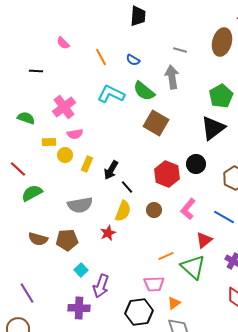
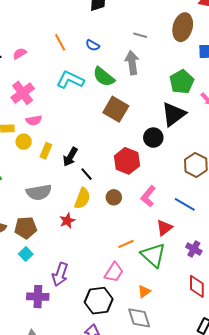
pink semicircle: (63, 43) -> (20, 53), moved, turned 104
black circle: (196, 164) -> (153, 138), moved
cyan square: (81, 270) -> (26, 254), moved
pink trapezoid: (154, 284) -> (114, 272), turned -55
orange triangle: (174, 303) -> (144, 292), moved

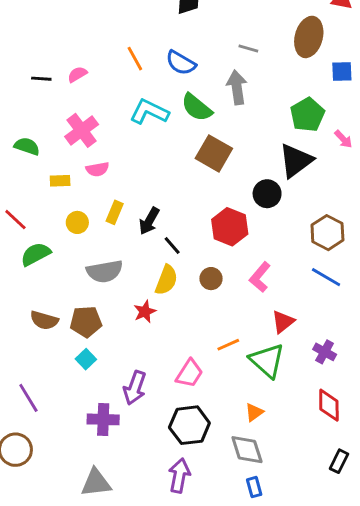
blue semicircle: (93, 45) -> (181, 63), size x1.5
yellow circle: (24, 142) -> (77, 222), moved
blue line: (185, 204) -> (326, 277), moved
pink trapezoid: (114, 272) -> (189, 373), moved

